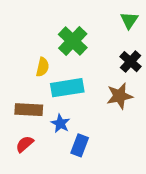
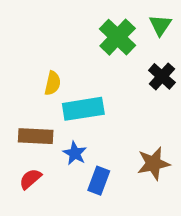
green cross: (73, 41) -> (118, 37), moved
brown star: (120, 96) -> (153, 164), moved

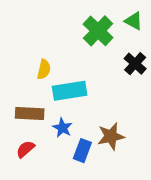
green triangle: (160, 25) -> (134, 21), turned -36
brown star: (153, 164) -> (111, 136), moved

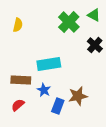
yellow semicircle: (44, 69) -> (18, 25), moved

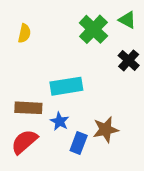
red semicircle: (18, 105) -> (24, 142), size x1.5

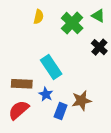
yellow semicircle: (24, 33) -> (39, 17), moved
cyan rectangle: (66, 86) -> (51, 67), turned 65

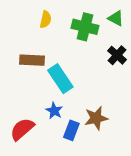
green cross: (72, 23) -> (85, 27), turned -30
brown rectangle: (22, 84) -> (32, 60), moved

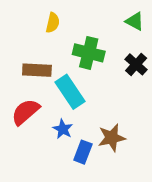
green cross: (85, 27) -> (89, 53), moved
red semicircle: (22, 129) -> (25, 112), moved

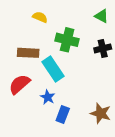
yellow semicircle: (53, 23) -> (40, 17), turned -80
black cross: (136, 64) -> (103, 48), turned 35
brown star: (112, 138) -> (101, 113), moved, turned 30

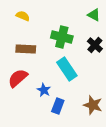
yellow semicircle: (40, 17) -> (23, 16), moved
black cross: (103, 48) -> (95, 45), turned -35
cyan rectangle: (53, 69) -> (67, 69), moved

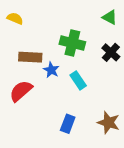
yellow semicircle: (23, 16) -> (15, 18), moved
cyan rectangle: (67, 69) -> (78, 80), size x0.7
blue star: (44, 90) -> (51, 70), moved

